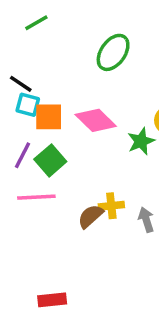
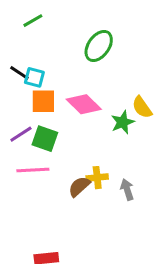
cyan square: (28, 105) -> (34, 77), moved
purple line: (22, 155) -> (21, 134), turned 30
green square: (50, 160) -> (45, 139), turned -30

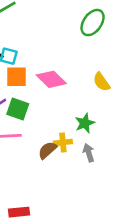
green ellipse: (99, 46) -> (93, 23), moved
green star: (123, 122) -> (85, 123), moved

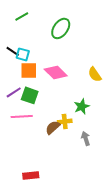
green ellipse: (93, 23) -> (61, 28), moved
gray arrow: (89, 153) -> (86, 138), moved

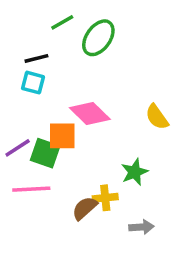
green line: (22, 16) -> (62, 22), moved
black line: (13, 51) -> (36, 58), moved, turned -48
orange square: (29, 70) -> (62, 136), moved
gray arrow: (86, 138) -> (141, 227), turned 104

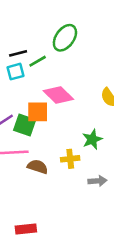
green line: (62, 22) -> (38, 61), moved
cyan square: (33, 83) -> (15, 72), turned -30
brown semicircle: (85, 208) -> (38, 167), moved, turned 60

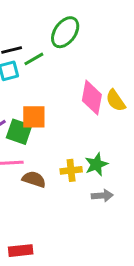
pink diamond: (58, 95) -> (92, 98), moved, turned 56
green star: (92, 139) -> (96, 164), moved

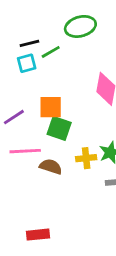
green ellipse: (65, 32) -> (80, 26), turned 40
green square: (19, 132) -> (59, 128), moved

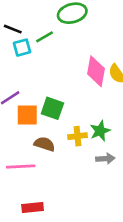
black line: (29, 43) -> (13, 29), moved, turned 36
orange square: (51, 107) -> (27, 115), moved
pink line: (25, 151) -> (21, 167), moved

